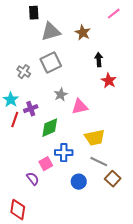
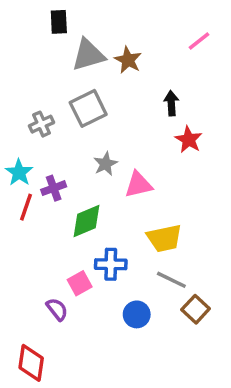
pink line: (114, 14) -> (199, 41), moved
brown star: (83, 33) -> (128, 60), moved
gray cross: (24, 72) -> (41, 124), turned 32

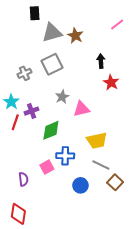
purple semicircle: (57, 309) -> (23, 179), moved, turned 32

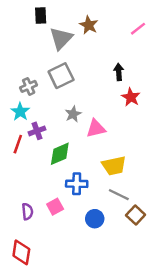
gray triangle: (52, 33) -> (61, 38), turned -30
brown star: (75, 36) -> (89, 25), moved
cyan star: (11, 102) -> (20, 112), moved
pink square: (47, 167) -> (55, 207), moved

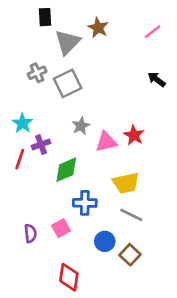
black arrow: (119, 72) -> (157, 79), moved, turned -49
gray cross: (29, 86) -> (37, 73), moved
red star: (131, 97) -> (134, 135), moved
brown square: (136, 215) -> (130, 255), moved
red diamond: (21, 252) -> (69, 277), moved

